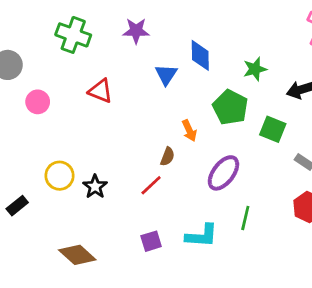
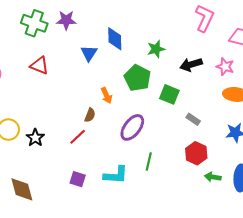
green cross: (73, 35) -> (34, 23), moved
purple square: (151, 241) -> (78, 179), turned 35
brown diamond: (77, 255) -> (22, 189), turned 32

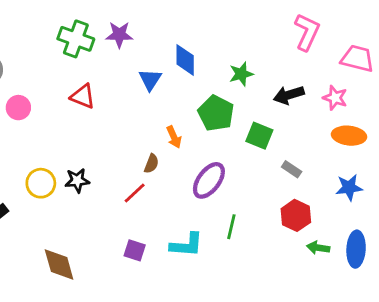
black star: (35, 138) -> (77, 180), moved, turned 30

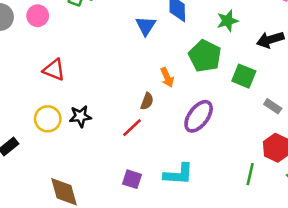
red triangle: (83, 96) -> (54, 70), moved
pink circle: (18, 108) -> (38, 16), moved
green line: (231, 227) -> (250, 174), moved

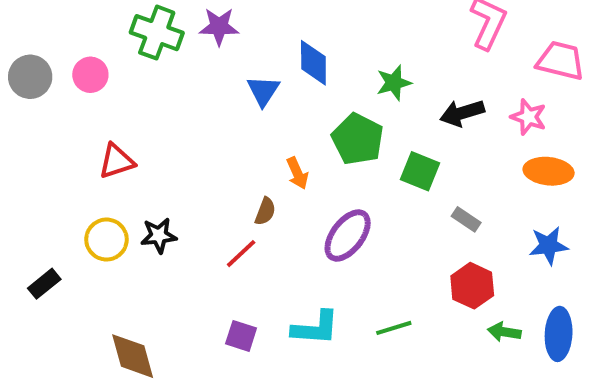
red triangle: (54, 70) -> (117, 161), turned -40
green line: (250, 174) -> (394, 328), moved, turned 60

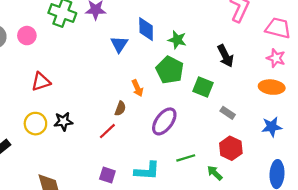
green star: (394, 83) -> (177, 40), moved, turned 30
black arrow: (462, 113) -> (225, 56), turned -100
pink star: (528, 117) -> (276, 58), moved
green line: (394, 328) -> (186, 158), moved
green arrow: (504, 332) -> (215, 173), moved, turned 35

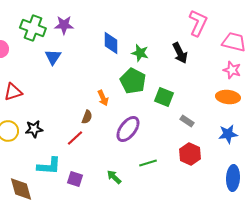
blue triangle: (119, 44) -> (53, 57), moved
black arrow: (225, 56) -> (180, 53), moved
cyan L-shape: (147, 171) -> (49, 166), moved
green arrow: (215, 173) -> (114, 177), moved

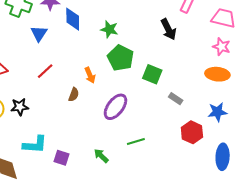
blue diamond: (111, 43) -> (73, 19), moved
green star: (140, 53) -> (109, 29), moved
red line: (75, 138) -> (45, 71), moved
red hexagon: (190, 154) -> (192, 132), moved

